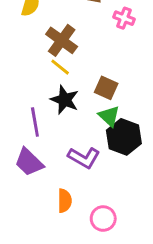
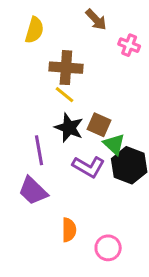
brown cross: (62, 40) -> (66, 68), turned -32
brown square: (106, 88) -> (99, 125), moved
purple L-shape: (84, 158) -> (89, 167), moved

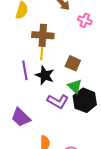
yellow line: (64, 95) -> (42, 53), turned 56
brown square: (99, 125) -> (73, 63), moved
purple line: (39, 150) -> (25, 70), moved

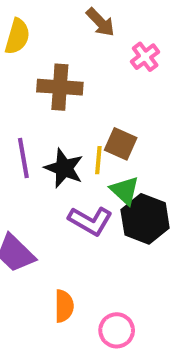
pink cross: (85, 20) -> (145, 57), turned 32
yellow line: (42, 53) -> (98, 160), moved

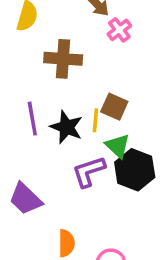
pink cross: (145, 57) -> (119, 30), moved
purple L-shape: (90, 221) -> (89, 171), turned 132

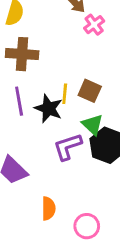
brown cross: (63, 59) -> (22, 54), moved
yellow line: (95, 120) -> (65, 94), moved

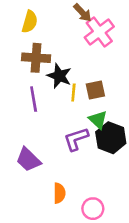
pink cross: (94, 25) -> (99, 32), size x1.6
brown square: (90, 91) -> (95, 90), turned -36
black star: (48, 108) -> (59, 76), moved

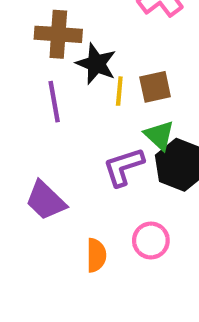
pink circle: (93, 209) -> (151, 241), moved

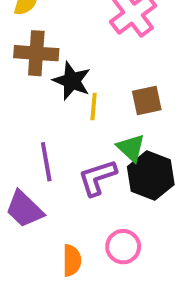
brown square: (155, 87) -> (147, 101), moved
purple line: (54, 102) -> (46, 162), moved

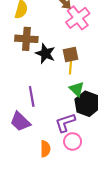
brown square: (147, 101) -> (70, 55), moved
yellow line: (94, 106) -> (70, 67), moved
purple L-shape: (97, 178) -> (65, 123), moved

